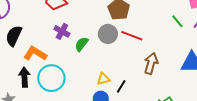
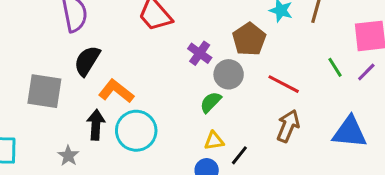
purple cross: (62, 31) -> (200, 53), moved
red line: (132, 36) -> (284, 84), moved
green semicircle: (82, 44) -> (211, 102), moved

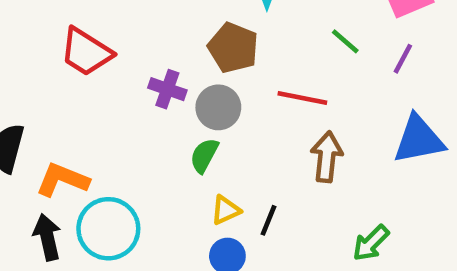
green line: (335, 67) -> (345, 41), moved
purple line: (366, 72) -> (403, 59), moved

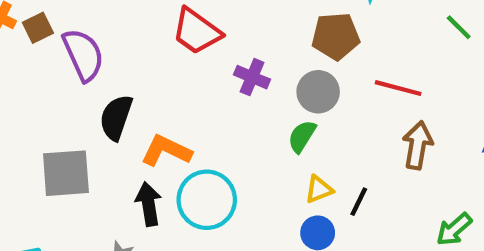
green line: (345, 41) -> (459, 27), moved
brown pentagon: (233, 48) -> (336, 36), turned -30
purple cross: (167, 89) -> (252, 77), moved

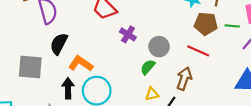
green line: (459, 27) -> (232, 26), turned -48
brown pentagon: (336, 36) -> (206, 24), moved
brown arrow: (417, 145) -> (184, 79), moved

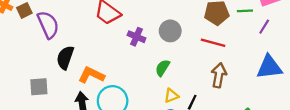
gray circle: (159, 47) -> (170, 31), moved
gray square: (30, 67) -> (39, 87), size x0.7
brown arrow: (184, 79) -> (219, 75), moved

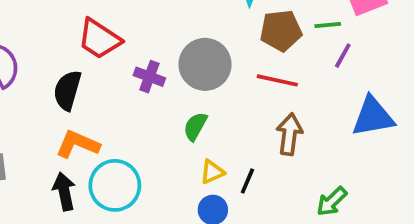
purple line: (264, 27) -> (343, 56), moved
gray circle: (170, 31) -> (205, 64), size x1.4
black semicircle: (65, 58) -> (67, 90), moved

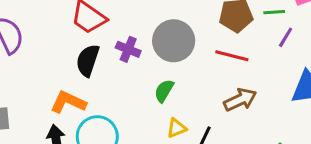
black semicircle: (67, 90) -> (88, 60), moved
brown arrow: (289, 134) -> (240, 100), turned 56

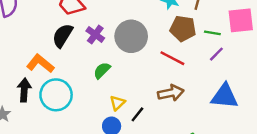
green semicircle: (164, 91) -> (102, 70), moved
yellow triangle: (177, 128) -> (117, 103), turned -35

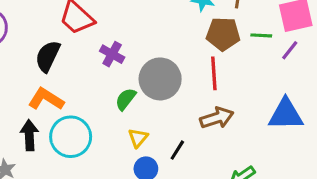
black semicircle: (63, 36) -> (48, 56), moved
gray circle: (131, 36) -> (160, 79), moved
purple line: (216, 54) -> (290, 50), moved
red line: (172, 58) -> (214, 73), turned 65
yellow triangle: (117, 103) -> (138, 138), moved

